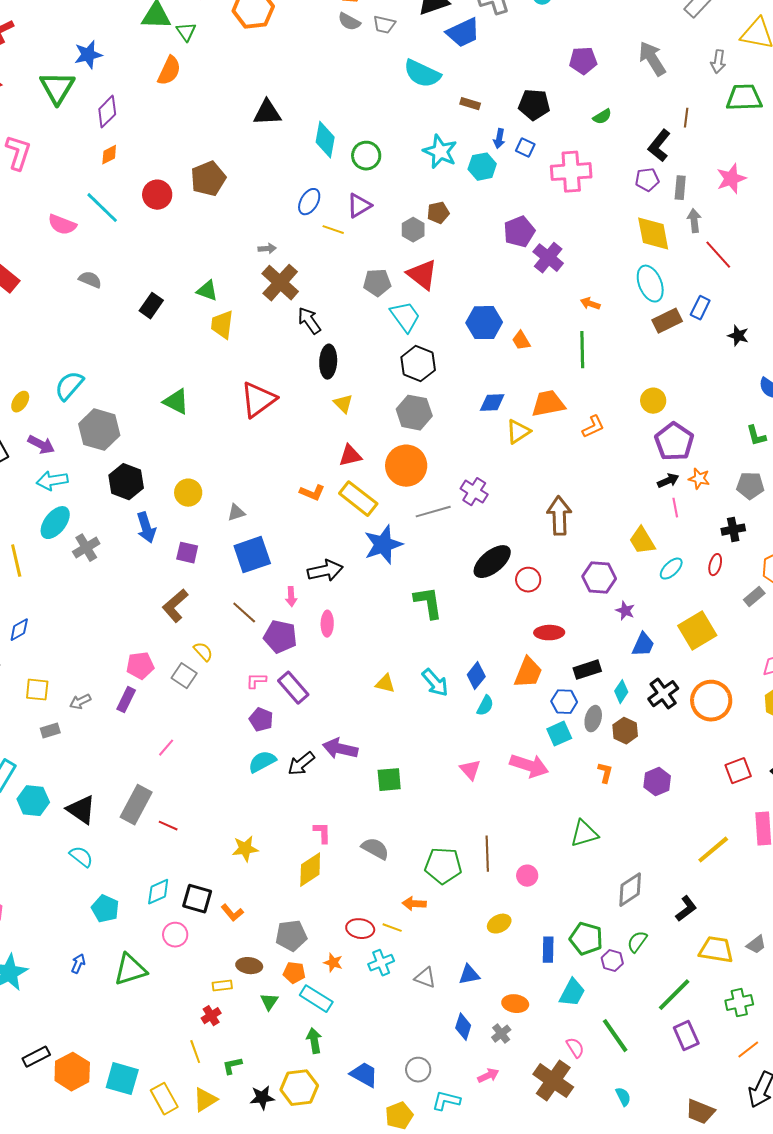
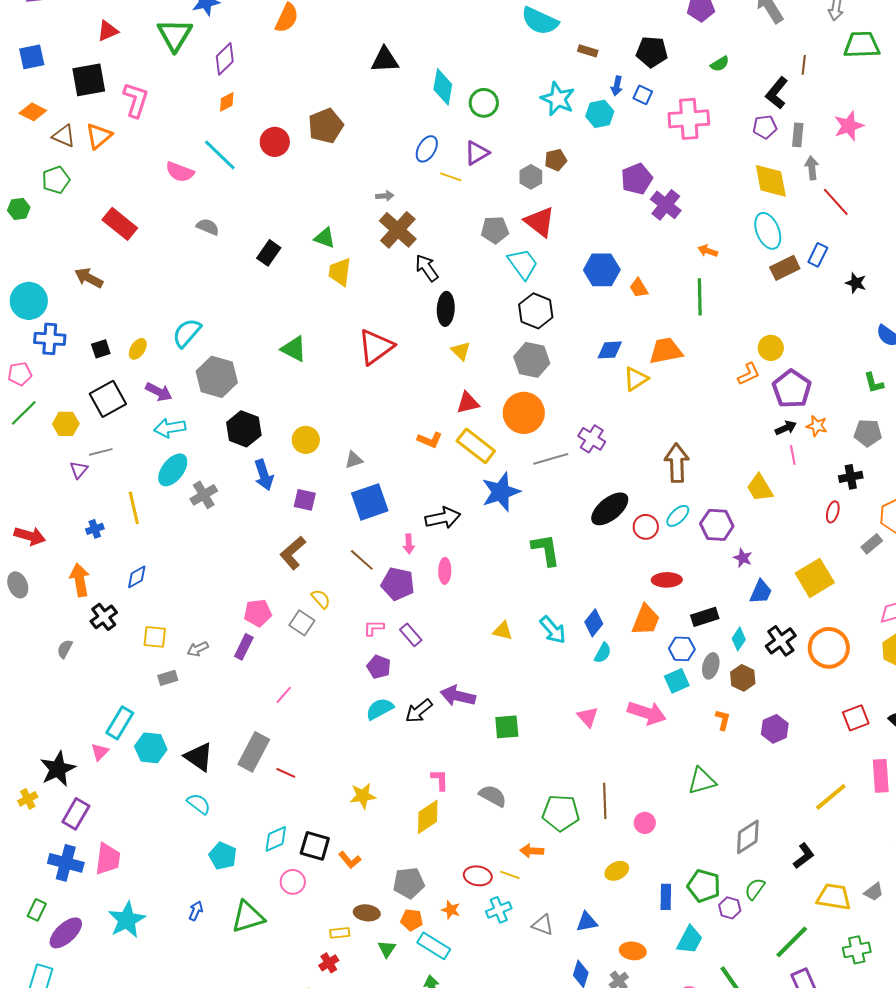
orange L-shape: (593, 427) -> (749, 374), moved
cyan ellipse: (671, 569) -> (678, 516), moved
purple rectangle: (293, 688) -> (411, 635), size x0.7

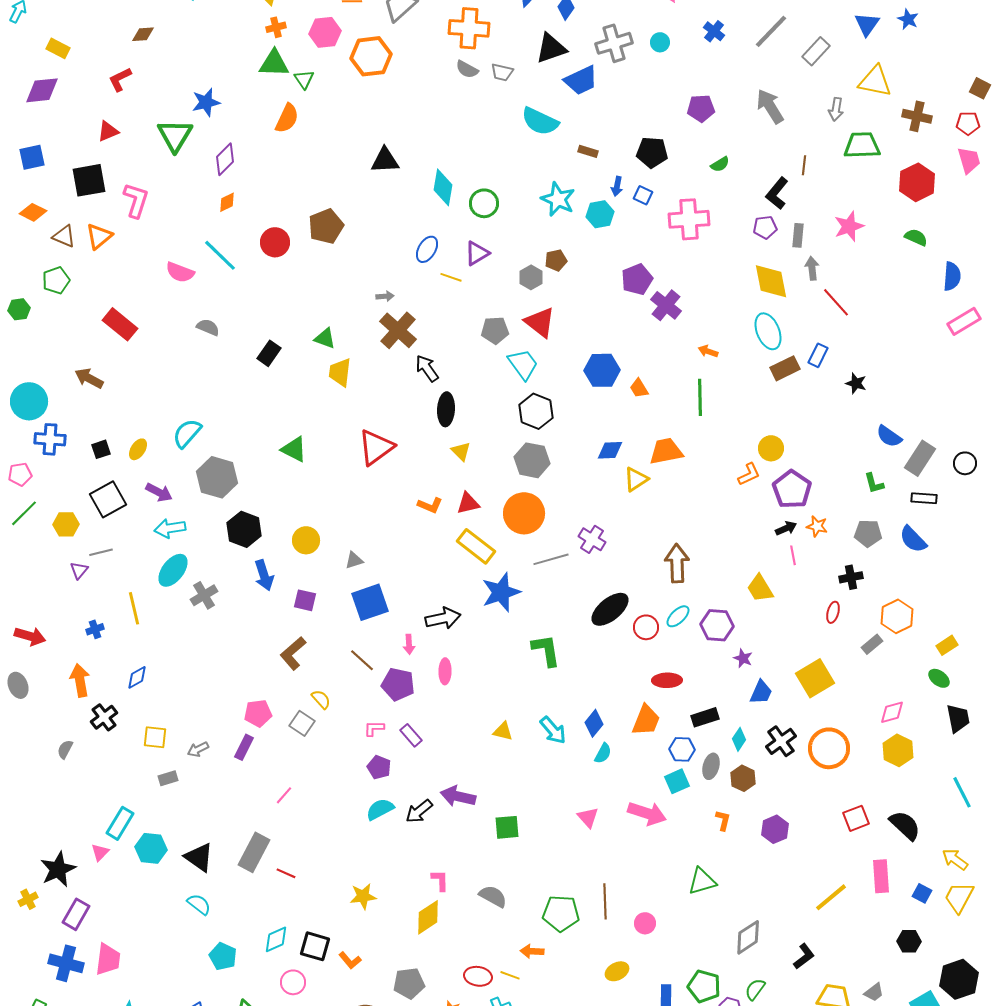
orange L-shape: (430, 440) -> (430, 505), moved

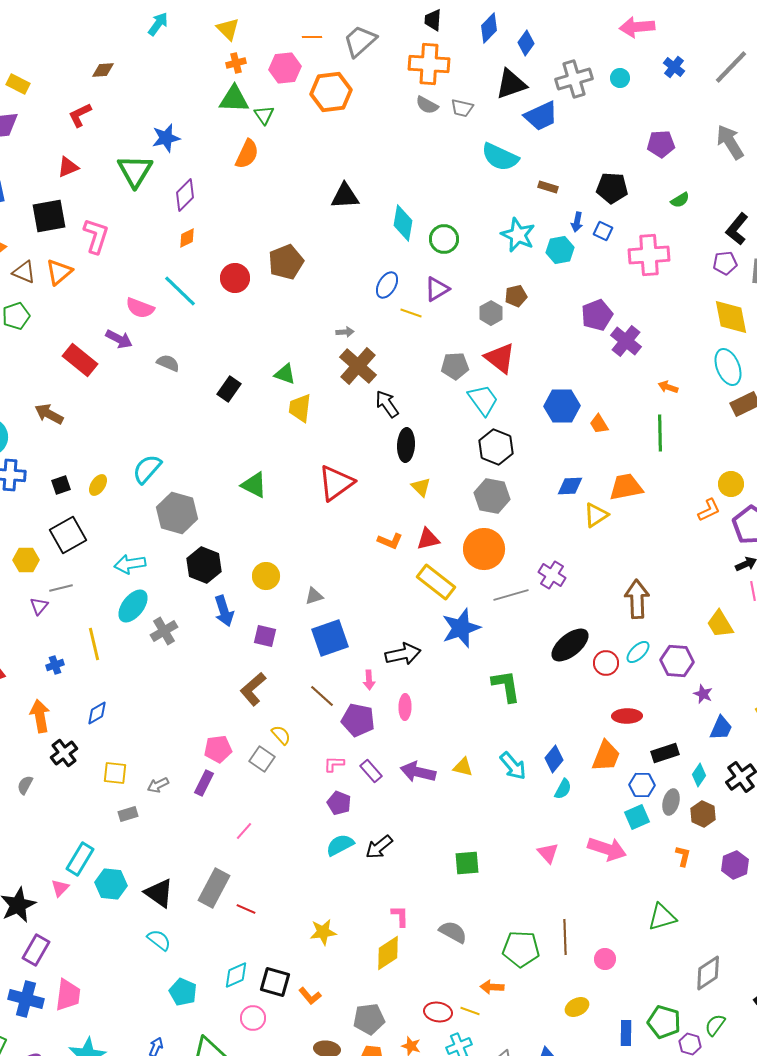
purple arrow: (159, 492) -> (119, 339), moved
purple arrow: (458, 796) -> (418, 772), moved

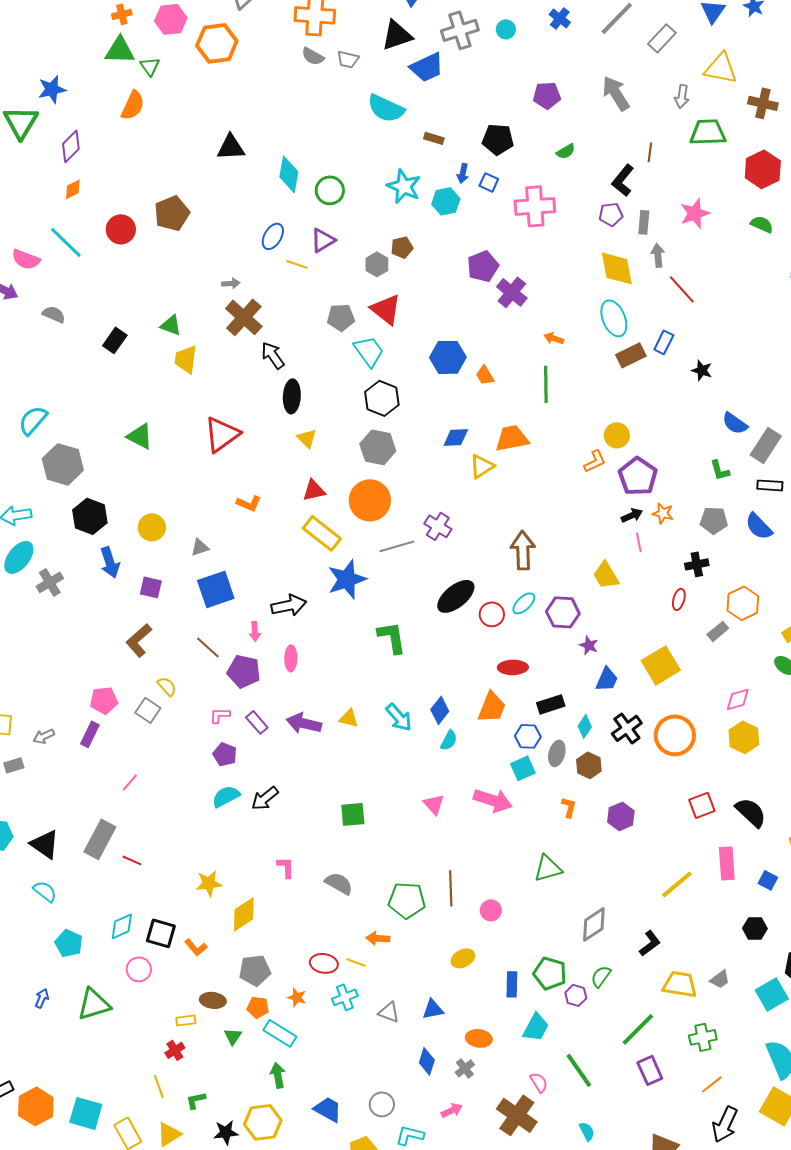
orange L-shape: (390, 541) -> (249, 503), moved
yellow diamond: (388, 953) -> (244, 914), moved

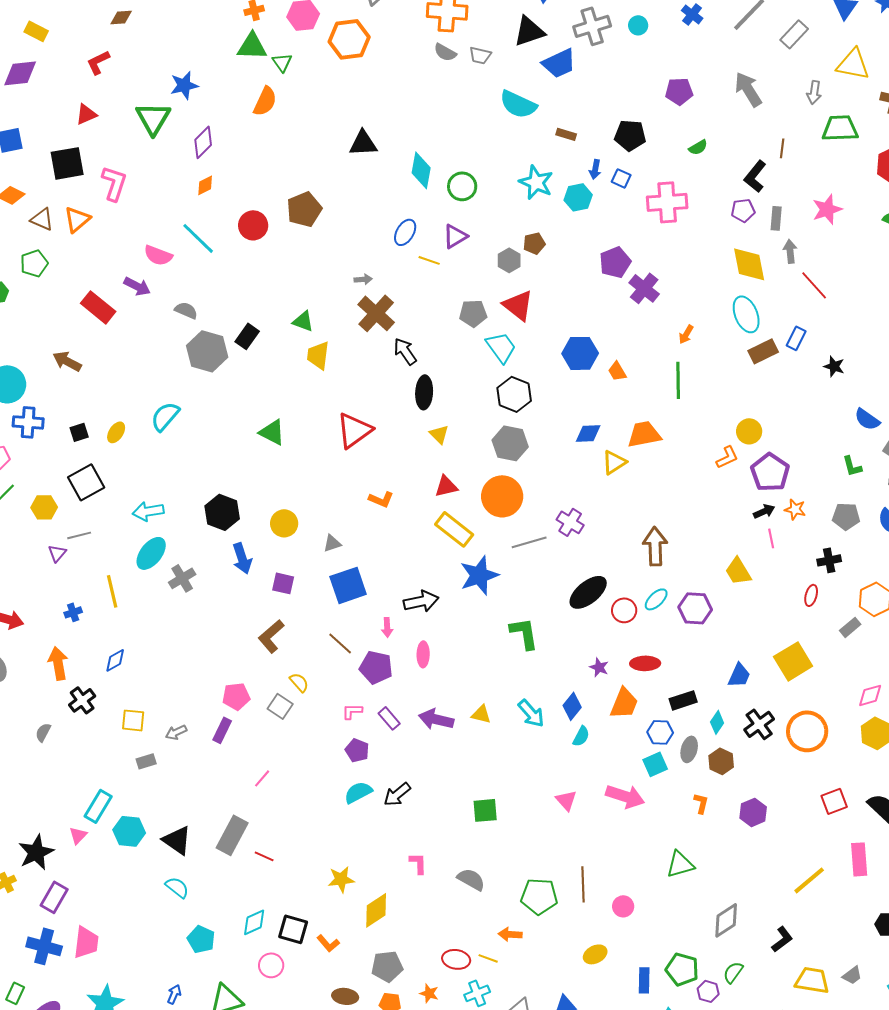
orange arrow: (554, 338) -> (686, 334), turned -78
gray hexagon: (63, 464) -> (207, 351), moved
purple star: (589, 645) -> (599, 667), moved

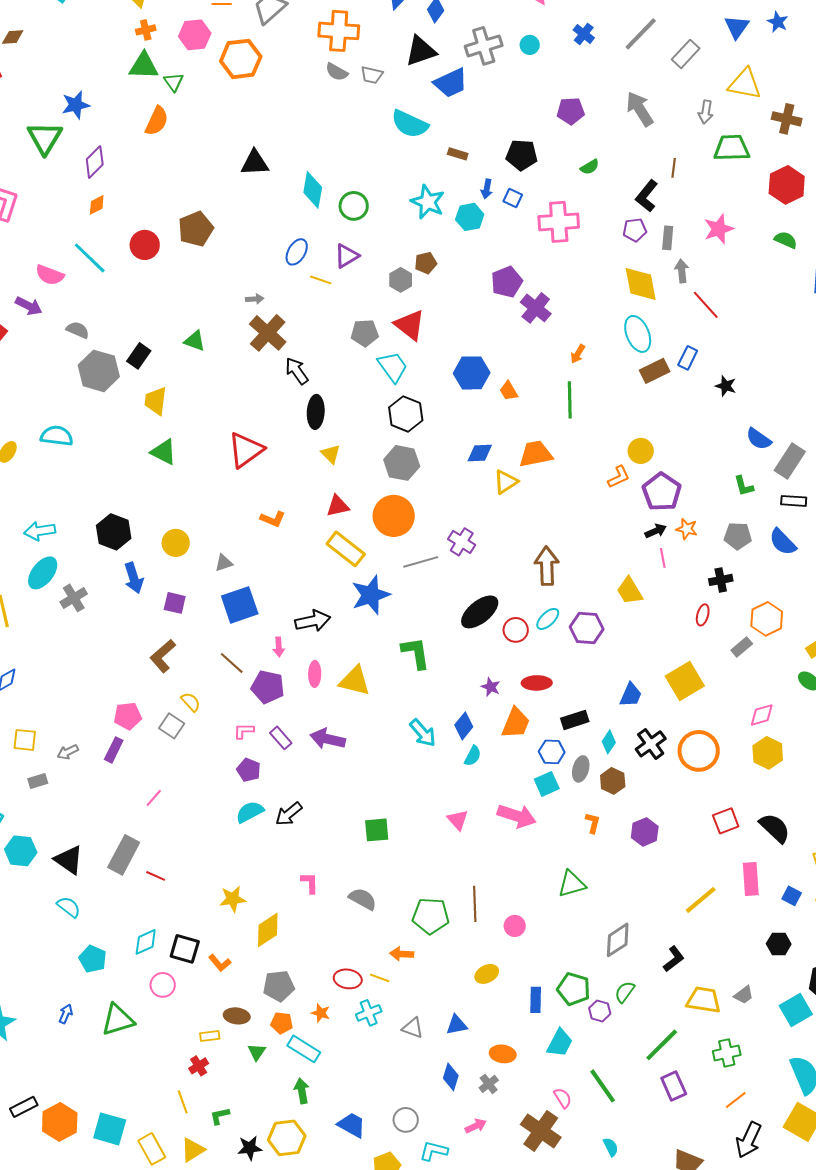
yellow trapezoid: (318, 355) -> (156, 401), moved
cyan semicircle: (165, 416) -> (57, 436), turned 56
yellow triangle: (481, 714) -> (355, 681), moved, size x1.6

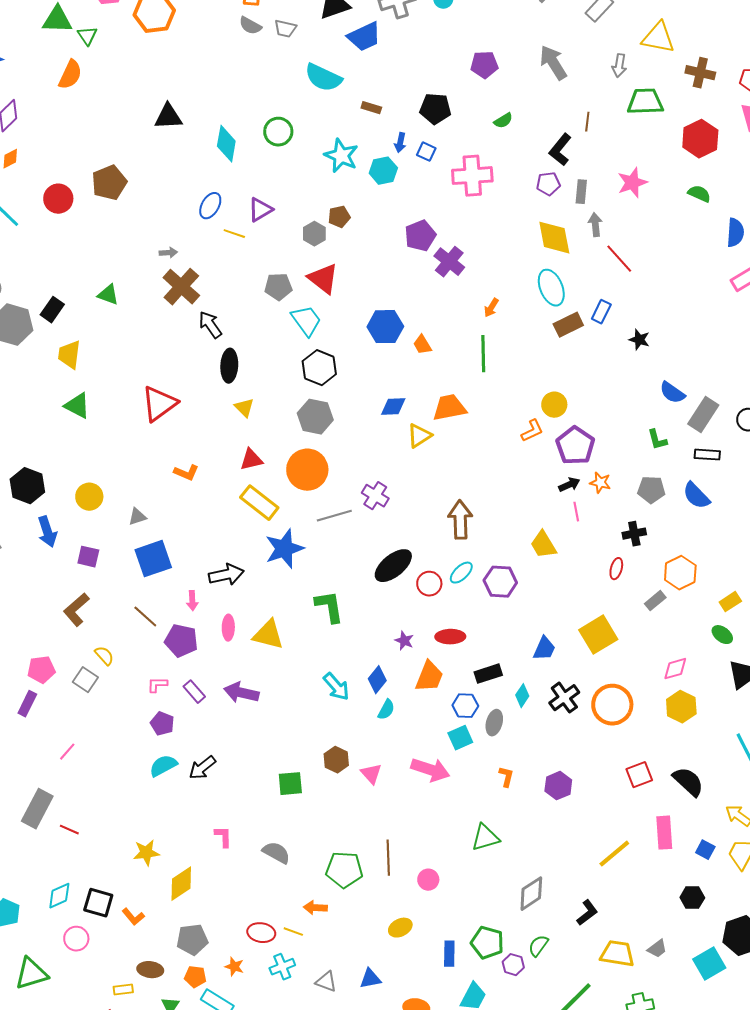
green circle: (354, 206) -> (278, 132), moved
brown hexagon: (613, 781) -> (336, 760), moved

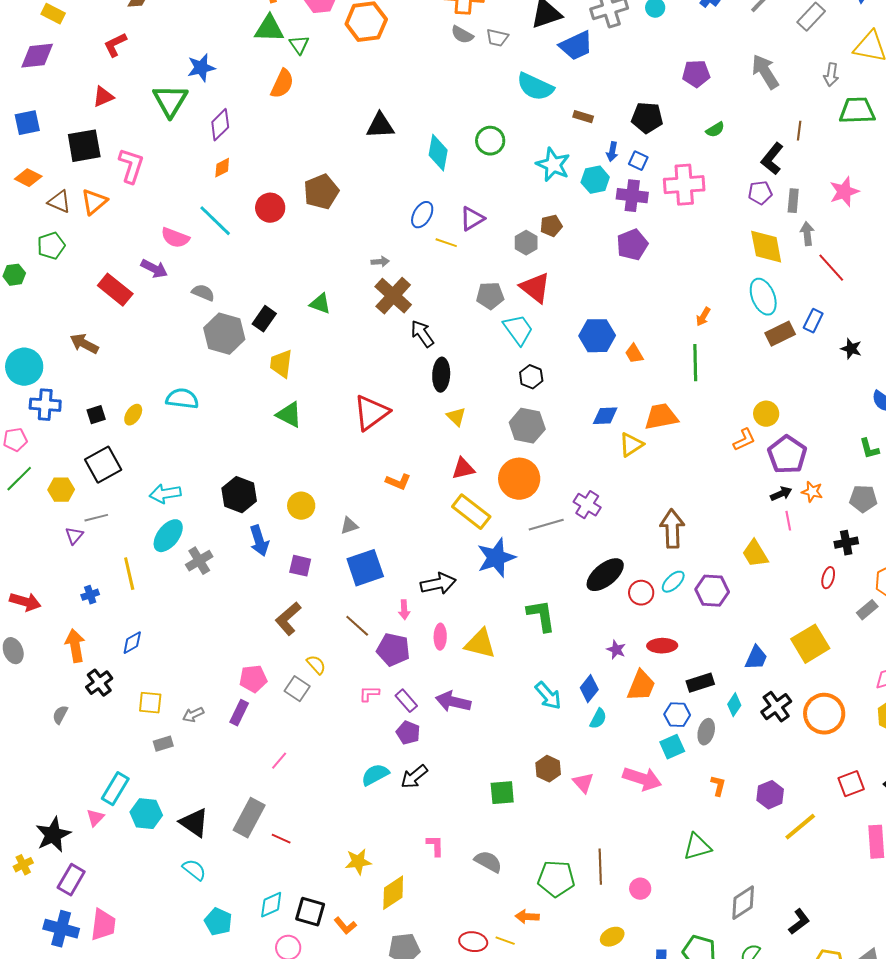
purple cross: (449, 262) -> (632, 196), moved, turned -32
black hexagon: (319, 368) -> (531, 377), size x0.7
purple pentagon: (162, 724) -> (408, 733), moved
yellow line: (614, 854) -> (800, 827), moved

